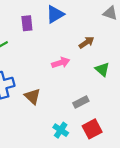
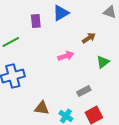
green triangle: (102, 69) -> (103, 62), turned 40
brown triangle: (33, 96) -> (42, 108), moved, turned -35

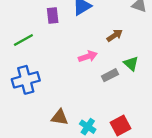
green triangle: (103, 62) -> (131, 63), turned -40
gray rectangle: (84, 91) -> (110, 75), moved

